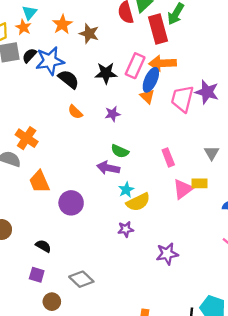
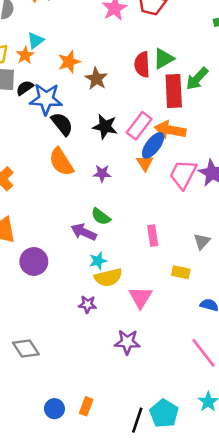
orange semicircle: (75, 112) -> (61, 162), size x1.6
pink triangle: (183, 189) -> (141, 297), moved, turned -35

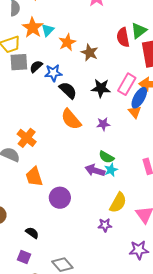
cyan triangle: (36, 40) -> (48, 30), moved
orange star: (25, 55) -> (33, 28), moved, size x1.5
blue star: (46, 99) -> (53, 73), size x0.7
cyan star: (98, 261) -> (111, 170), moved
yellow semicircle: (108, 277) -> (118, 203), turned -40

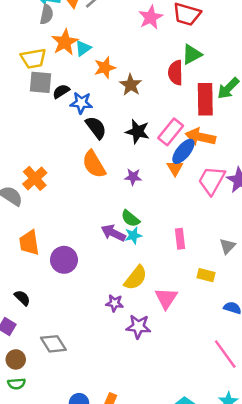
green triangle: (139, 31) -> (192, 54), moved
orange trapezoid: (34, 177) -> (29, 243), moved
purple star: (139, 250) -> (138, 327), moved

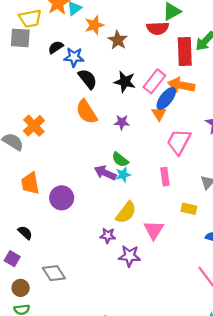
red semicircle: (176, 73) -> (158, 28), turned -90
gray square: (41, 82) -> (20, 38), moved
pink trapezoid: (212, 180) -> (179, 142), moved

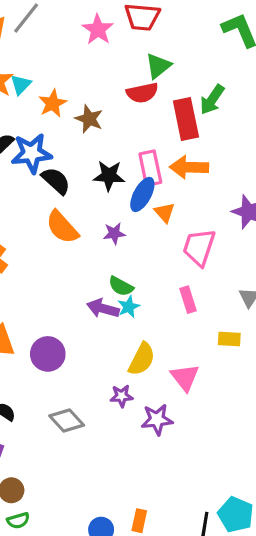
blue star: (74, 57) -> (32, 153), size x1.4
pink rectangle: (154, 81) -> (150, 168), turned -40
blue ellipse: (166, 98) -> (142, 194), moved
gray diamond: (54, 273) -> (67, 421), moved

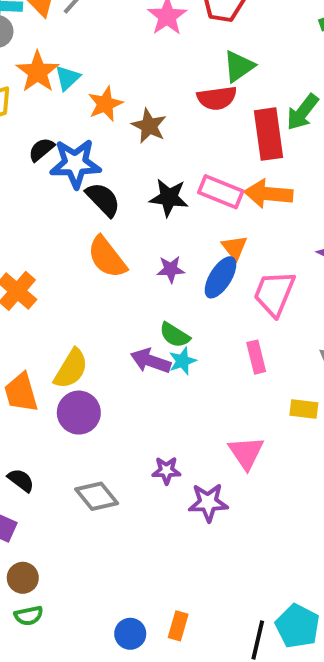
pink rectangle: (150, 168) -> (221, 192), turned -60
blue ellipse: (142, 194) -> (221, 277), moved
yellow semicircle: (142, 359) -> (71, 369), moved

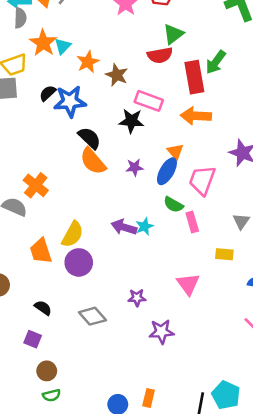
pink rectangle: (221, 192) -> (149, 101), moved
black semicircle: (103, 199) -> (89, 138), moved
green semicircle: (175, 335) -> (173, 205), moved
purple star: (208, 502) -> (161, 332), moved

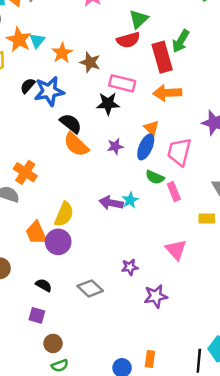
purple circle: (79, 262) -> (58, 242), moved

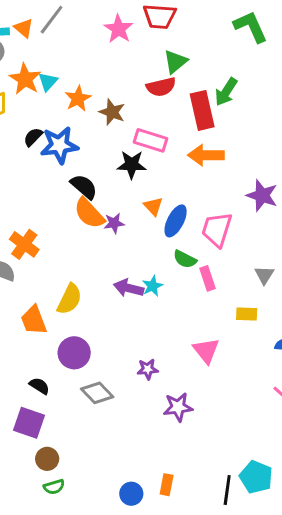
orange triangle: (152, 128) -> (153, 206), moved
purple star: (115, 146) -> (114, 223), moved
purple circle: (58, 242) -> (74, 353), moved
purple square: (37, 315) -> (29, 423), size x1.5

